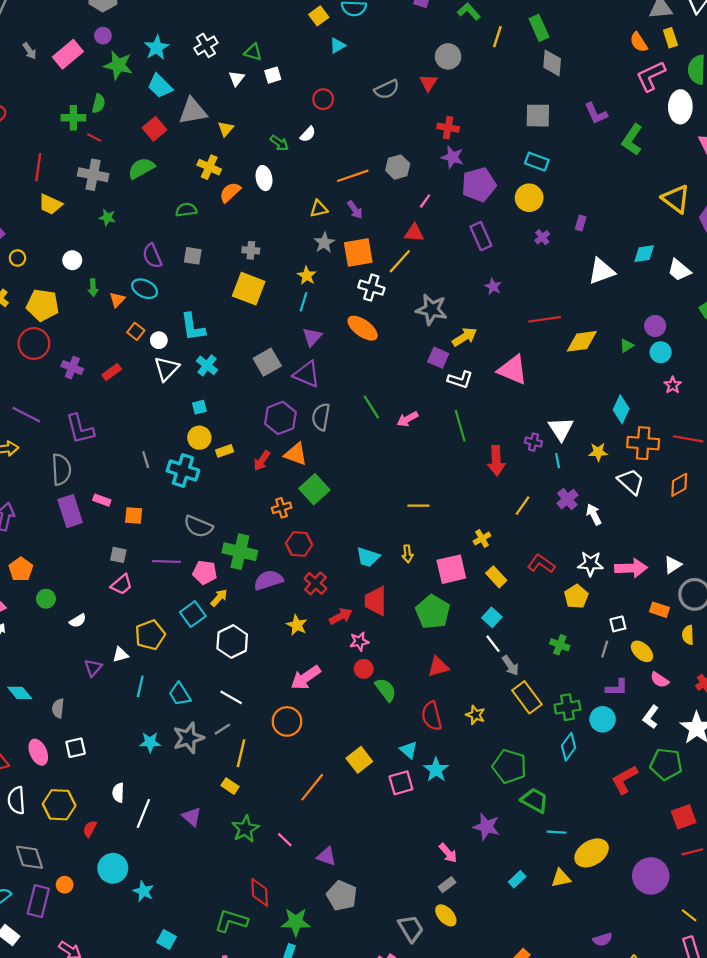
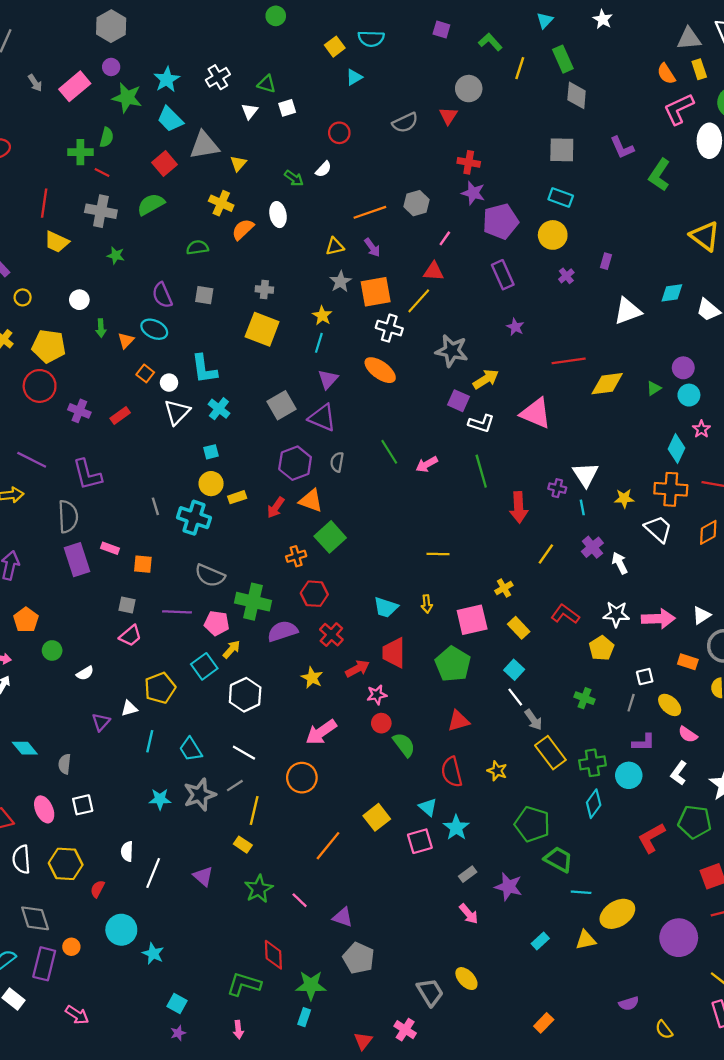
cyan diamond: (621, 409) -> (676, 448), moved
gray semicircle: (321, 417) -> (337, 462), size x0.7
gray rectangle: (447, 885) -> (468, 874), moved

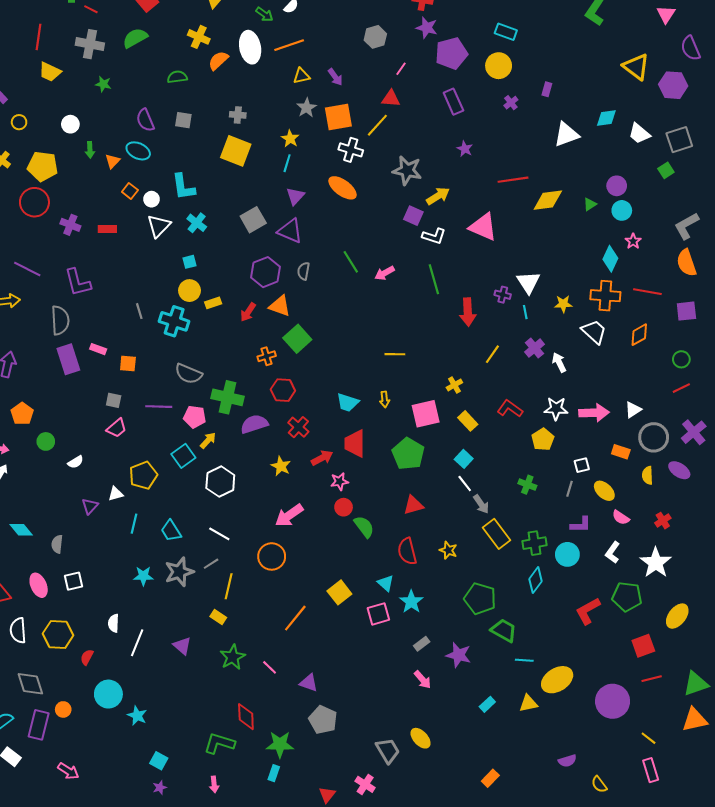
orange line: (370, 212) -> (289, 45), moved
white ellipse: (278, 215) -> (250, 47), size x1.4
red rectangle: (120, 415) -> (107, 229), turned 36

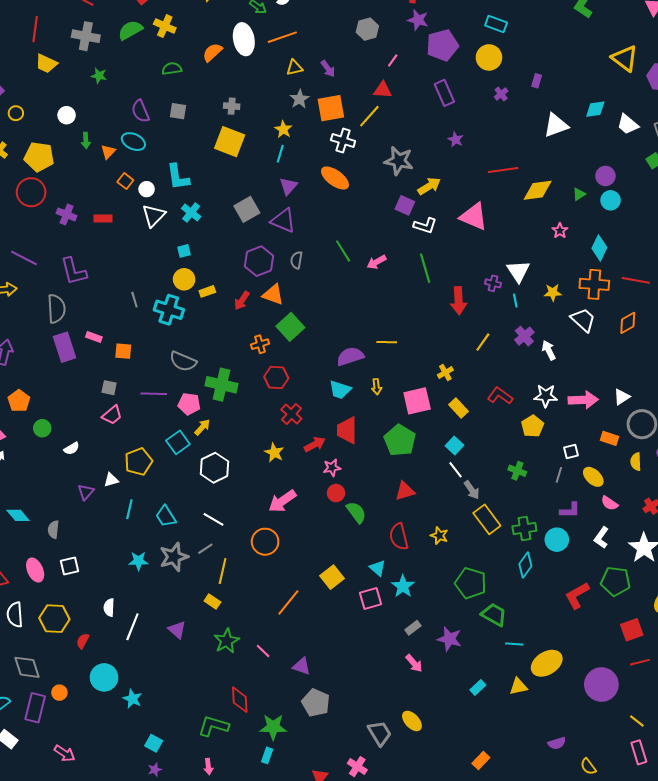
yellow cross: (199, 37) -> (165, 26), moved
pink star: (633, 241) -> (560, 231), moved
purple semicircle: (254, 424) -> (350, 356), moved

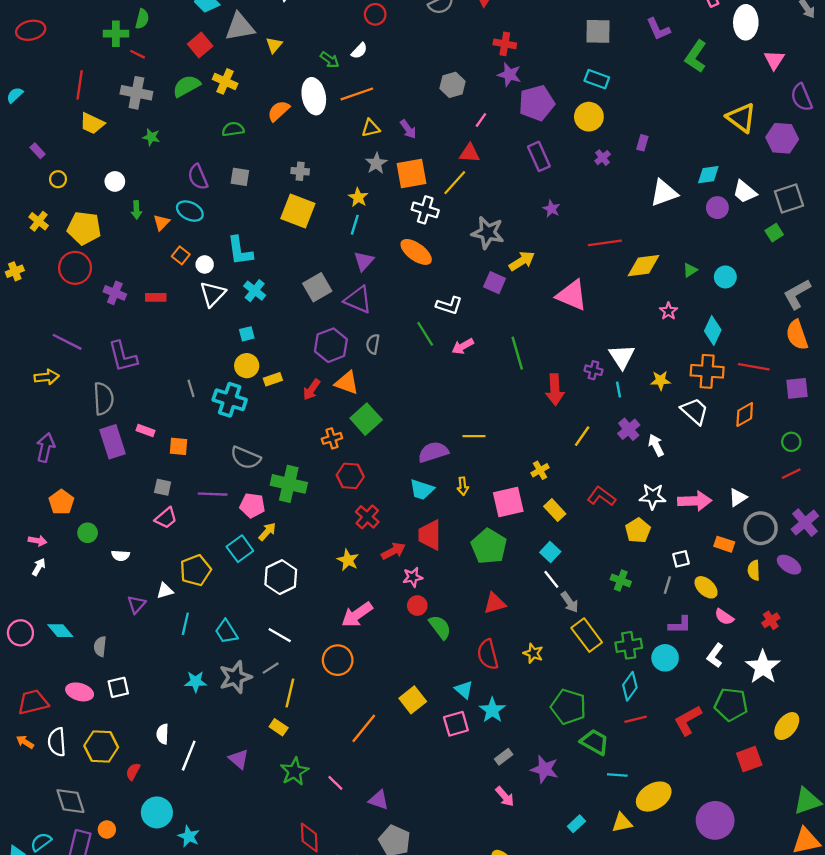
purple circle: (605, 176) -> (717, 208), moved
white L-shape: (425, 226) -> (449, 305), moved
white semicircle: (72, 448) -> (121, 556), turned 35
pink ellipse: (35, 570) -> (80, 692), turned -50
red line: (640, 662) -> (636, 719), moved

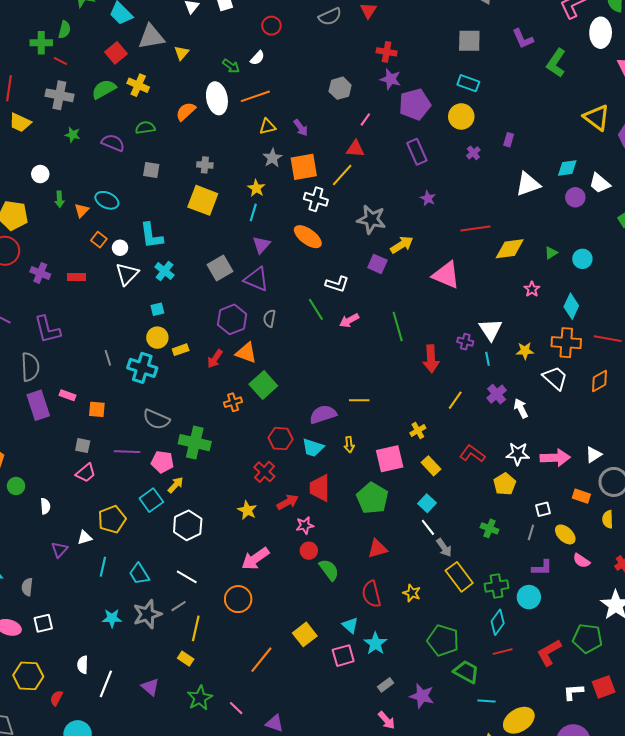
purple semicircle: (198, 177) -> (113, 143), moved, turned 135
red hexagon: (350, 476) -> (281, 439), moved
white semicircle: (121, 556) -> (45, 506), turned -98
white L-shape: (715, 656) -> (573, 692), moved, turned 50

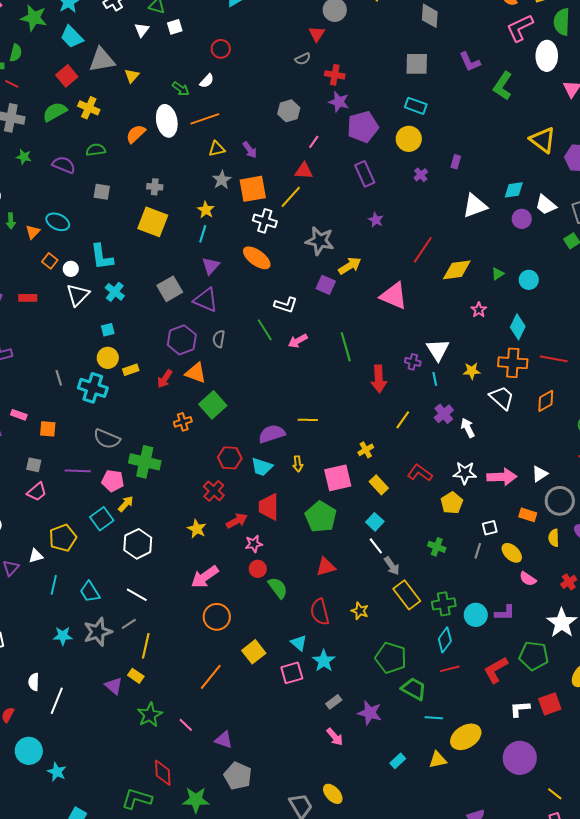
gray semicircle: (330, 17) -> (303, 59), moved, size x0.7
red line: (475, 229) -> (423, 250), turned -48
purple L-shape: (542, 568) -> (505, 613), moved
orange circle: (238, 599) -> (217, 617), moved
purple triangle: (150, 687) -> (114, 686), moved

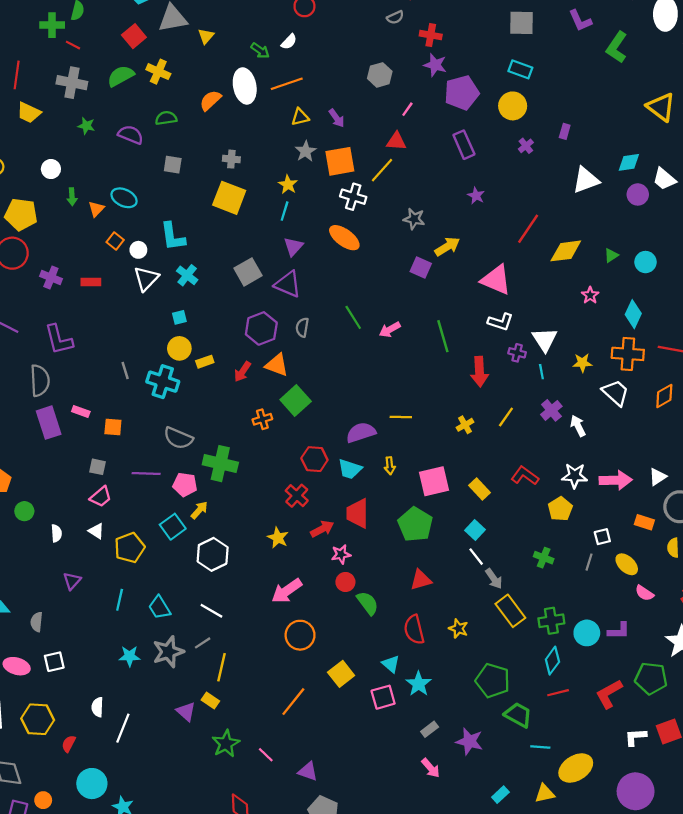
gray star: (320, 241) -> (414, 219), size x0.7
white L-shape: (286, 305) -> (500, 322), moved
yellow cross: (366, 450) -> (465, 425), moved
white triangle: (36, 556) -> (96, 531), moved, turned 49

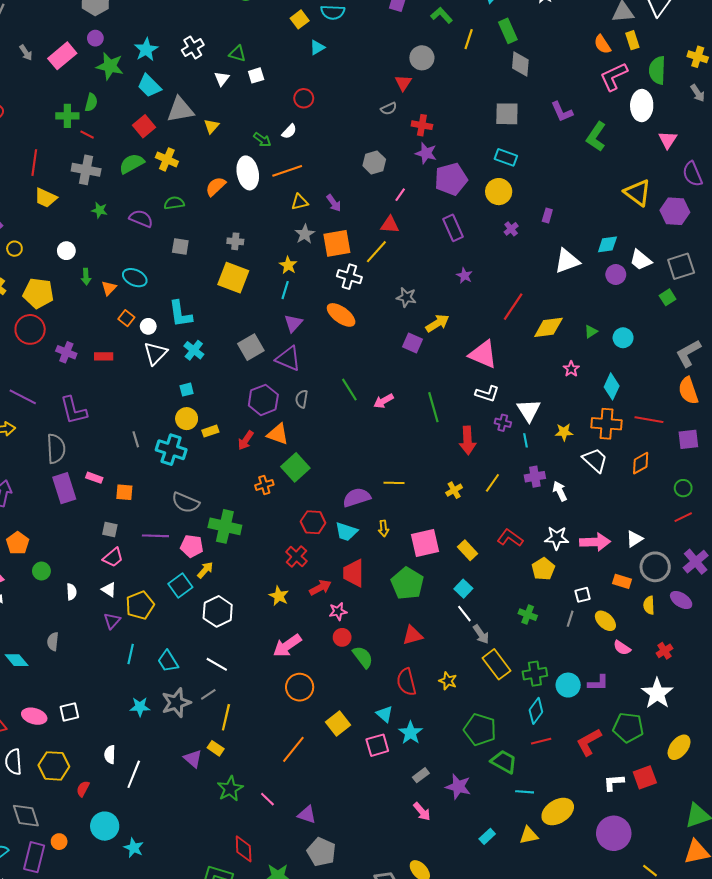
purple cross: (551, 410) -> (535, 477), turned 30
purple triangle: (72, 581) -> (112, 621), moved
gray semicircle: (37, 622) -> (53, 642), moved

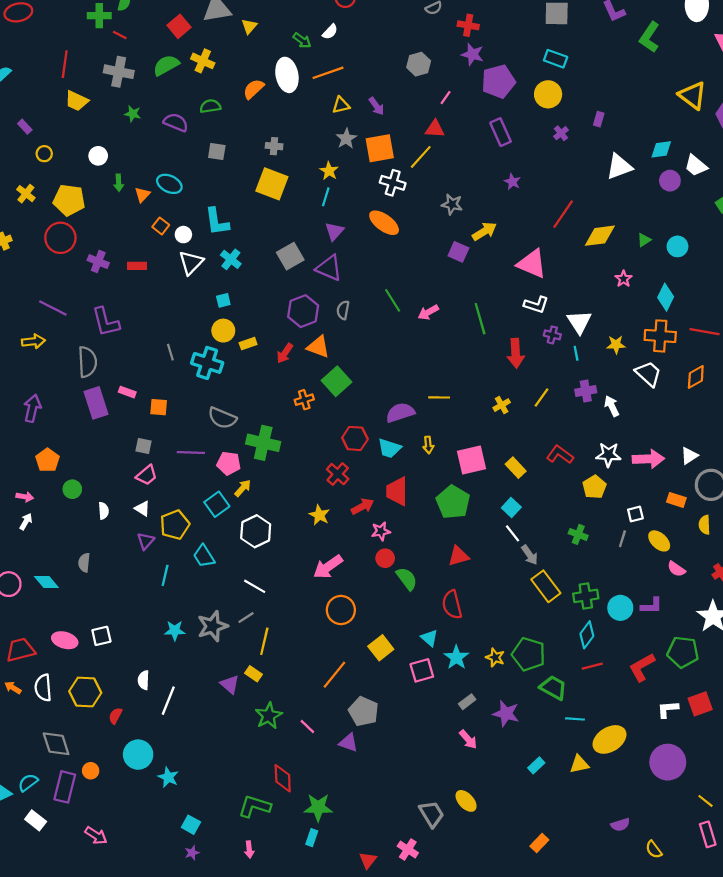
cyan trapezoid: (168, 661) -> (204, 556), moved
yellow star: (448, 681) -> (495, 657), moved
gray pentagon: (321, 852) -> (364, 711), moved

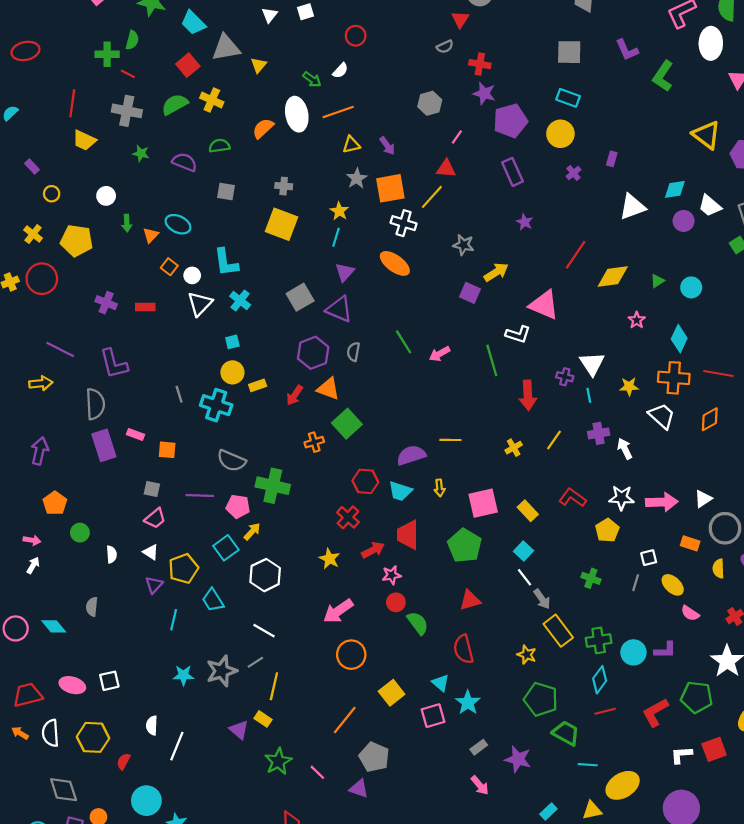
red circle: (60, 238) -> (42, 279), moved
white L-shape: (536, 305) -> (518, 334), moved
yellow star: (495, 657) -> (527, 655), moved

